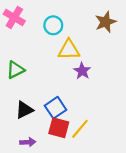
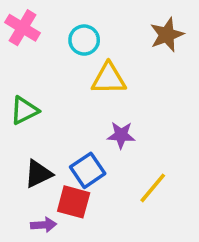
purple star: (82, 71) -> (121, 135), moved, turned -30
red square: (59, 128) -> (74, 202), moved
yellow line: (80, 129) -> (153, 188), moved

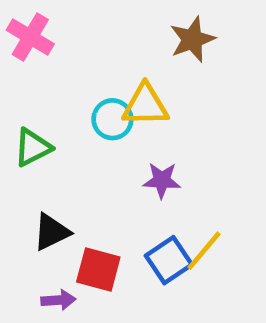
brown star: (167, 35) -> (192, 39), moved
cyan circle: (84, 40) -> (112, 119), moved
blue square: (88, 170) -> (169, 260), moved

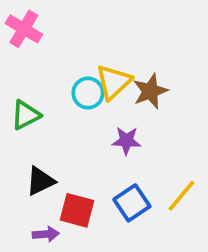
brown star: (192, 39) -> (150, 91), moved
yellow triangle: (145, 105) -> (114, 82), turned -42
yellow line: (204, 251) -> (181, 196), moved

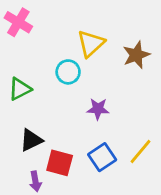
yellow triangle: (114, 82) -> (91, 44), moved
brown star: (150, 91) -> (136, 55), moved
purple arrow: (46, 234) -> (35, 181), turned 84

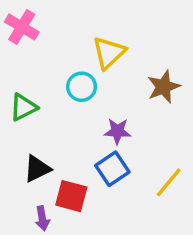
brown star: (136, 55) -> (164, 87), moved
blue square: (102, 157) -> (112, 169), moved

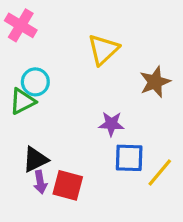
cyan circle: (82, 87) -> (35, 82), moved
blue square: (112, 169) -> (129, 158), moved, turned 36
purple arrow: (42, 218) -> (40, 182), moved

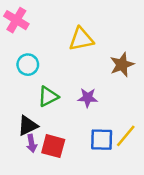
yellow triangle: (103, 50) -> (81, 39), turned 32
green triangle: (22, 101) -> (48, 96), moved
blue square: (129, 158) -> (102, 140), moved

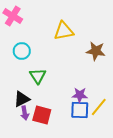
brown star: (122, 65) -> (96, 51), turned 30
green triangle: (48, 96) -> (38, 76), turned -36
purple star: (88, 98) -> (80, 95), moved

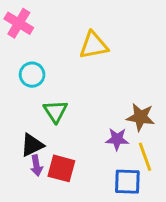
brown star: (96, 51) -> (141, 117), moved
yellow line: (99, 107) -> (145, 157), turned -60
blue square: (80, 110) -> (127, 182), moved

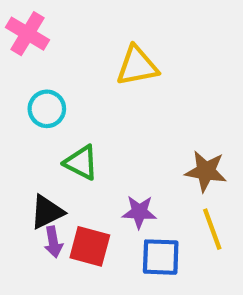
green triangle: (56, 111) -> (81, 163), turned -30
purple star: (117, 139) -> (139, 212), moved
blue square: (127, 182) -> (161, 257), moved

